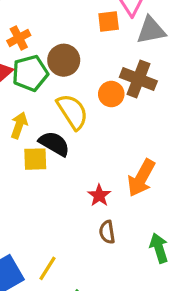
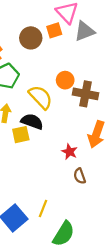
brown circle: (64, 60) -> (31, 38), moved
brown cross: (138, 79) -> (85, 94), moved

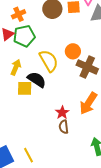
brown semicircle: (80, 176) -> (64, 127), moved
yellow line: (43, 208) -> (28, 155), turned -63

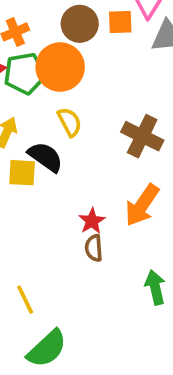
orange circle: (73, 51) -> (60, 67), moved, size x1.6
yellow semicircle: (49, 61) -> (70, 122), size x0.7

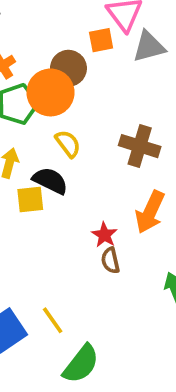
brown circle: (80, 24) -> (68, 68), moved

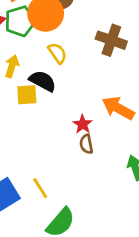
brown cross: (140, 146) -> (111, 40), moved
orange arrow: (150, 212) -> (118, 108), turned 92

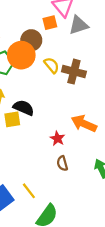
yellow semicircle: (57, 53) -> (52, 65), moved
brown semicircle: (86, 144) -> (62, 163), moved

